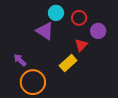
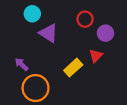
cyan circle: (56, 13) -> (32, 14), moved
red triangle: (81, 45) -> (96, 56), moved

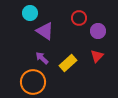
red triangle: (96, 56) -> (97, 56), moved
purple arrow: (22, 64) -> (42, 58), moved

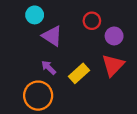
red triangle: (97, 56) -> (113, 65), size x1.5

